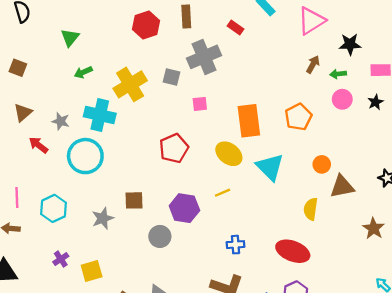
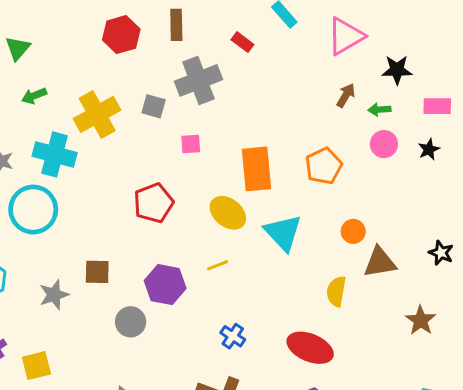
blue cross: (235, 245) -> (233, 336), turned 36

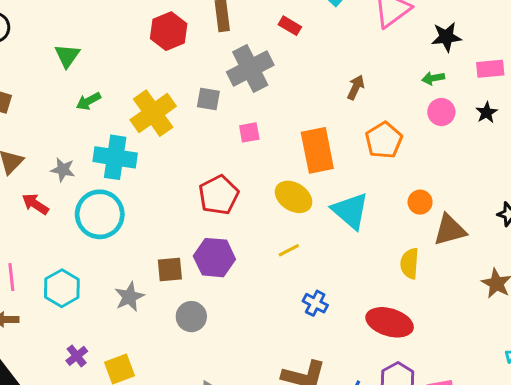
brown arrow: (346, 95) -> (356, 87), moved
purple hexagon: (165, 285) -> (214, 258), moved
gray circle: (131, 322) -> (191, 317), moved
blue cross: (233, 336) -> (315, 303), moved

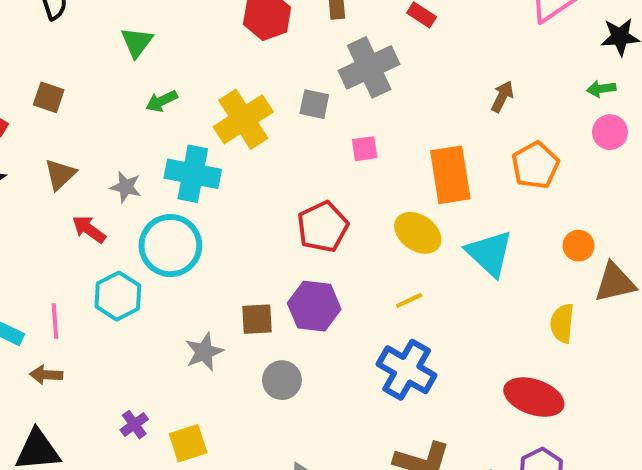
cyan hexagon: (62, 288) -> (118, 296), moved
blue cross: (315, 303) -> (407, 370), moved, size x1.8

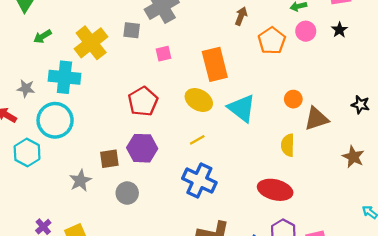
orange pentagon: (535, 165) -> (272, 41), moved

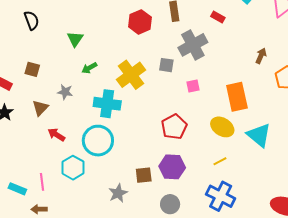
gray star: (26, 88) -> (65, 92), moved
gray circle: (127, 193) -> (170, 204), moved

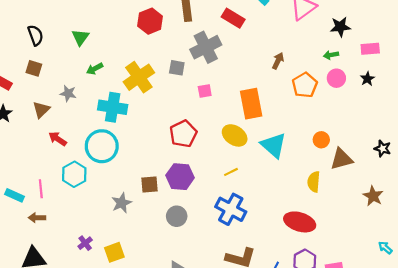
red rectangle: (218, 17) -> (233, 18), size x1.5
black semicircle: (32, 20) -> (35, 35), moved

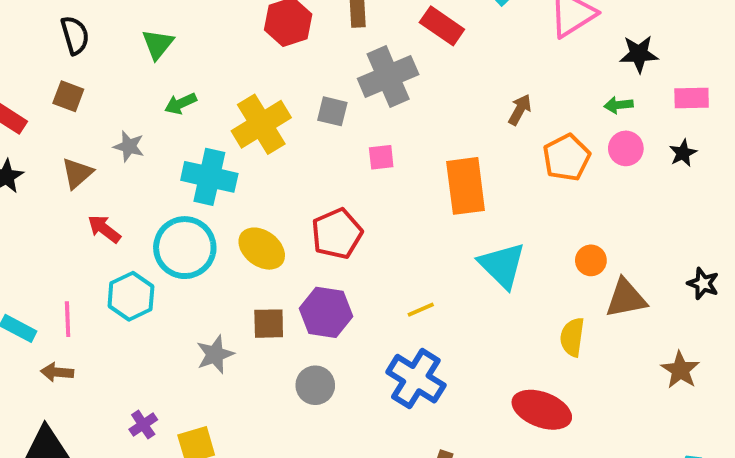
yellow ellipse: (235, 135) -> (262, 249), moved

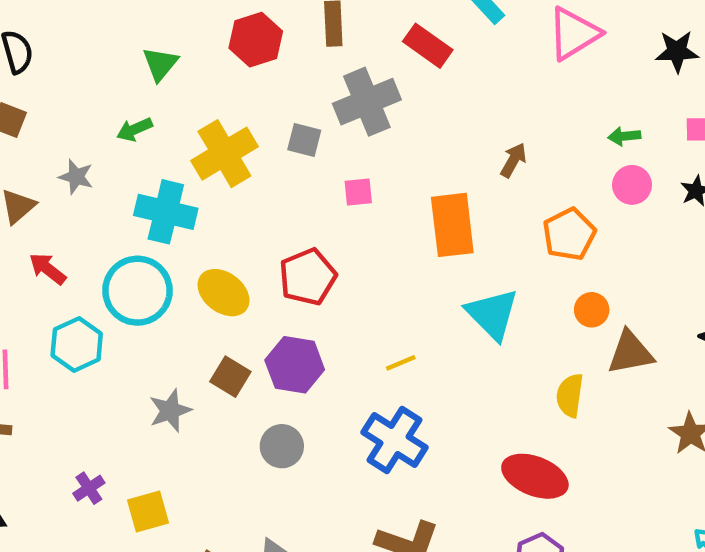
green triangle: (158, 44) -> (160, 64), moved
black star: (639, 54) -> (677, 51), moved
brown arrow: (520, 110) -> (513, 160), moved
orange pentagon: (567, 158) -> (569, 234), moved
brown square: (269, 324) -> (230, 377), turned 32

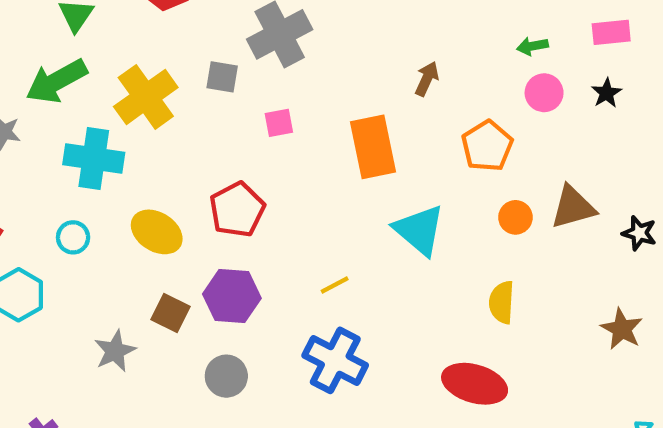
green arrow: (135, 129) -> (56, 81), size x1.8
cyan circle: (137, 291) -> (73, 237), size x0.5
brown triangle: (630, 353) -> (573, 207), moved

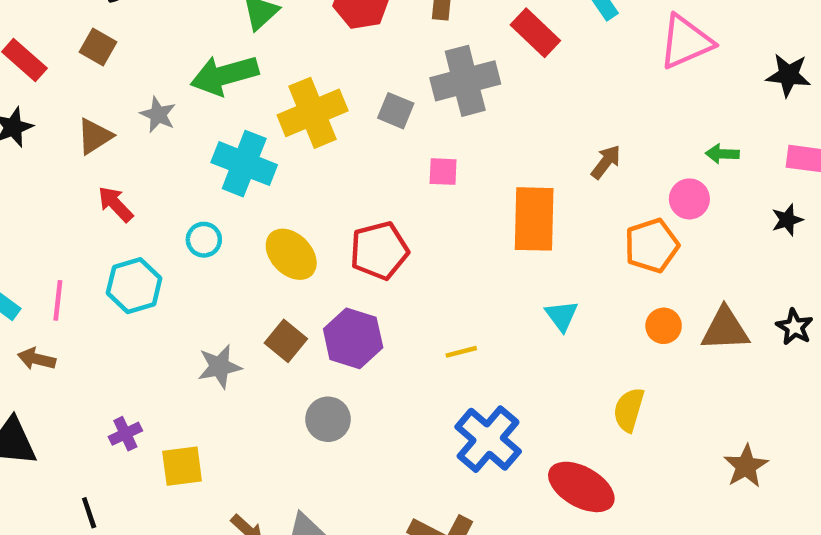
pink circle: (544, 93) -> (689, 199), moved
cyan triangle: (419, 230) -> (562, 316), size x0.6
black star: (639, 233) -> (795, 327), moved
blue cross: (335, 360) -> (488, 439), moved

